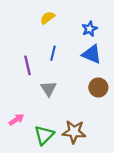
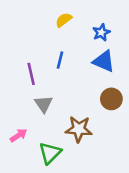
yellow semicircle: (47, 18) -> (64, 20), moved
gray triangle: (49, 89) -> (44, 104), moved
brown star: (74, 132) -> (79, 129), moved

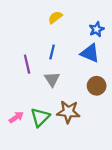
blue star: (101, 32) -> (97, 29), moved
gray triangle: (44, 104) -> (52, 79), moved
green triangle: (50, 153) -> (40, 117), moved

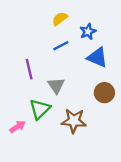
blue star: (97, 29) -> (88, 32), moved
blue line: (52, 52) -> (61, 46), moved, turned 48
green triangle: (40, 117) -> (40, 109), moved

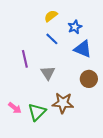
blue line: (61, 46) -> (52, 39), turned 72
green triangle: (40, 109) -> (37, 112), moved
pink arrow: (17, 127) -> (15, 108), turned 72

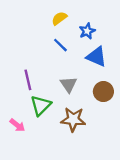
purple line: (25, 59) -> (28, 80), moved
gray triangle: (48, 73) -> (69, 85), moved
green triangle: (37, 112) -> (41, 105), moved

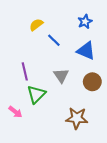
yellow semicircle: (59, 18) -> (36, 25), moved
blue star: (87, 31) -> (85, 22), moved
brown star: (73, 119) -> (77, 118), moved

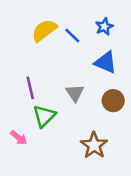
yellow semicircle: (36, 25) -> (44, 30), size x1.5
blue line: (54, 40) -> (72, 36), moved
brown star: (77, 118) -> (94, 145), turned 30

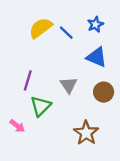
purple line: (30, 88) -> (28, 80), turned 30

